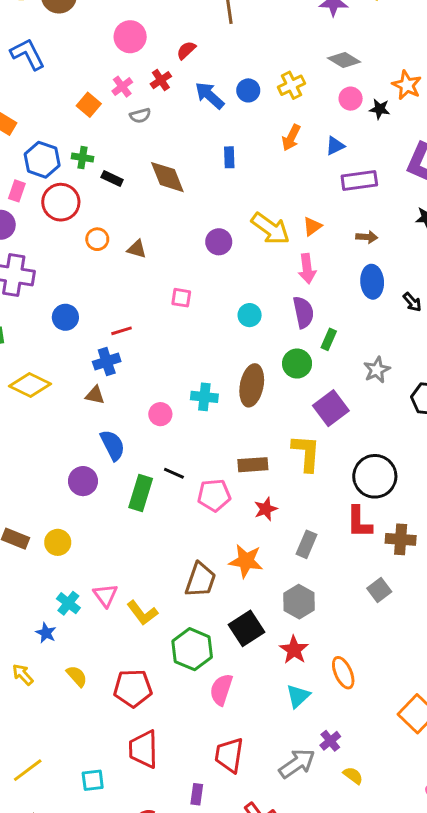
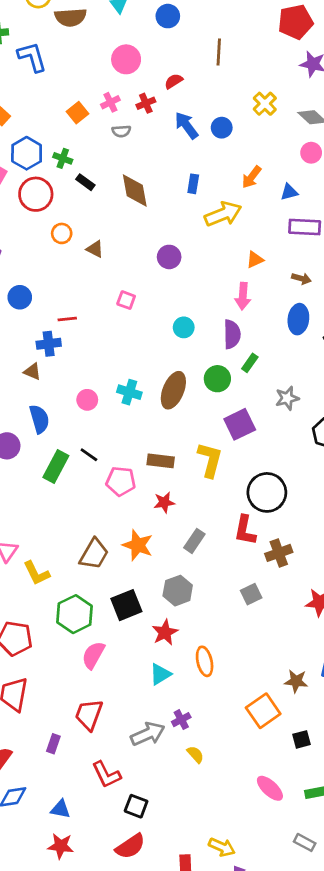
yellow cross: (291, 85) -> (265, 104), moved, turned -30
yellow arrow: (270, 229) -> (223, 214), moved, turned -69
brown cross: (401, 539) -> (279, 553), turned -35

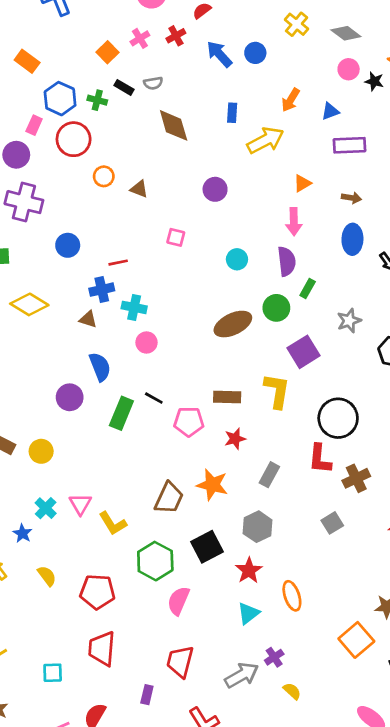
gray semicircle: (121, 131) -> (153, 83), moved
black rectangle: (85, 182) -> (124, 87), moved
brown ellipse: (173, 390) -> (233, 324), turned 48
cyan cross: (129, 392) -> (134, 307), moved

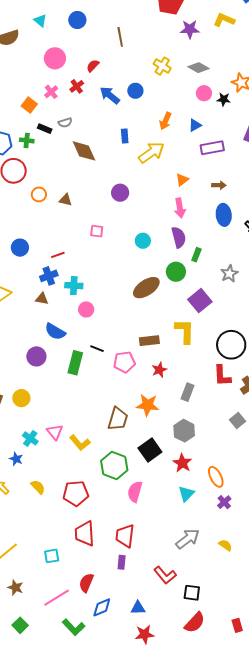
blue semicircle: (100, 367) -> (55, 332), turned 150
purple cross: (274, 657) -> (224, 502), moved
red trapezoid: (180, 662) -> (125, 536), moved

